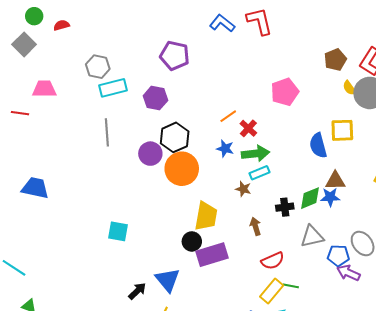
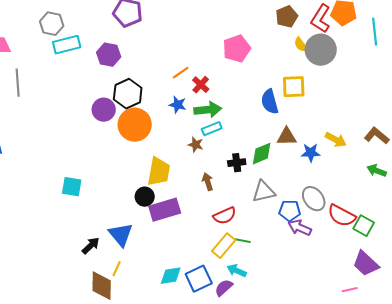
gray line: (107, 132) -> (18, 83), moved
blue star: (330, 197) -> (311, 153), moved

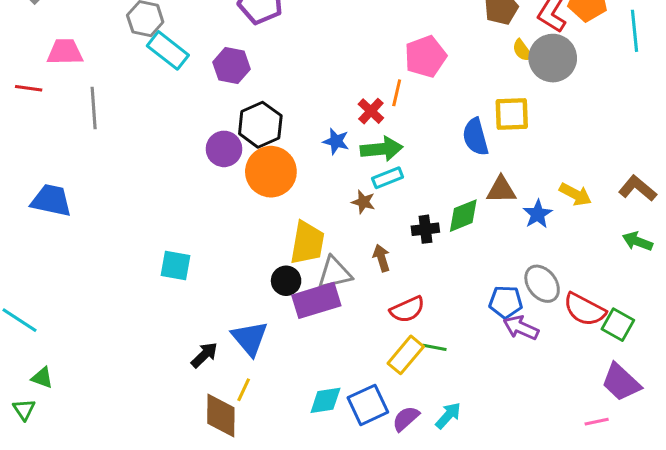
cyan rectangle: (67, 45) -> (168, 50), turned 52
orange line: (181, 73) -> (397, 93), moved, turned -42
blue star: (311, 153) -> (538, 214), turned -30
gray triangle: (264, 192) -> (335, 273), moved
cyan arrow: (237, 271) -> (448, 416), moved, turned 108

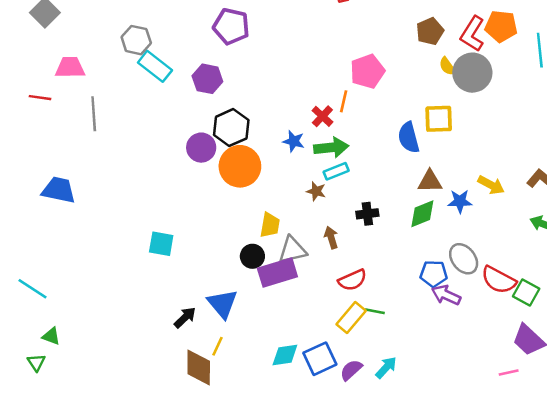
blue star: (538, 214) -> (460, 201), turned 30
green diamond: (463, 216) -> (422, 214), moved
yellow trapezoid: (307, 243) -> (270, 225), size x0.7

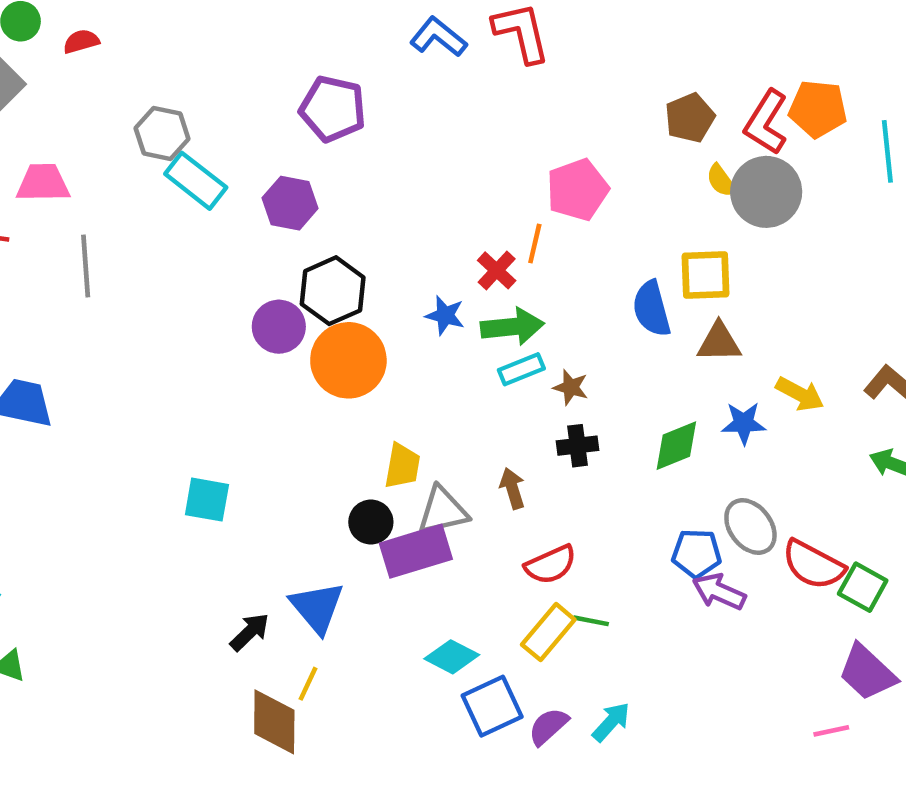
brown triangle: (430, 181) -> (719, 342), moved
brown star: (316, 191) -> (571, 387), moved
cyan diamond: (285, 355) -> (452, 657), moved, turned 36

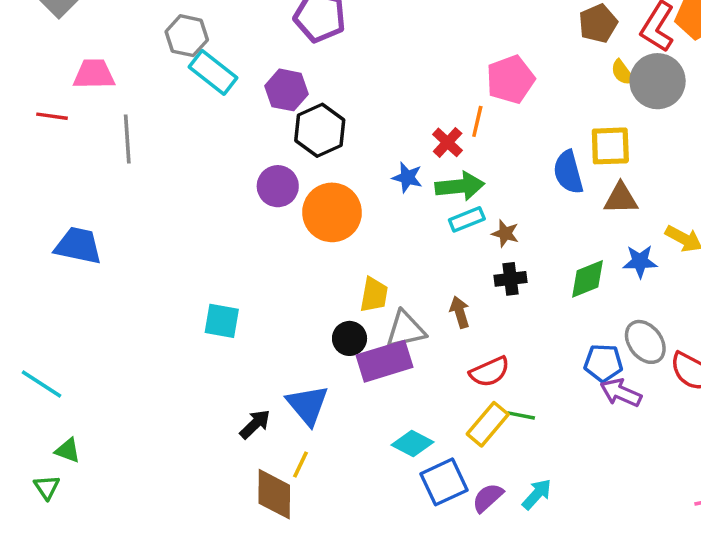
black hexagon: (333, 291) -> (320, 130), moved

